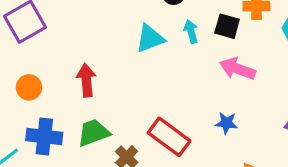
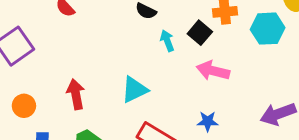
black square: (227, 26) -> (200, 33), turned 30
cyan triangle: (150, 38) -> (134, 90), moved

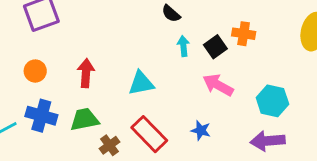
cyan hexagon: (268, 29) -> (272, 101), moved

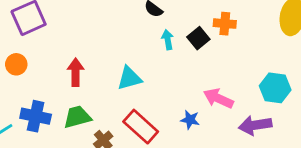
orange circle: (35, 71) -> (16, 64), moved
pink arrow: (218, 85) -> (218, 98), moved
cyan hexagon: (272, 101) -> (275, 88), moved

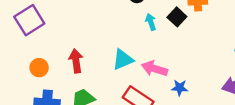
orange circle: (16, 64) -> (39, 68), moved
pink arrow: (218, 98) -> (155, 69), moved

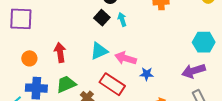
black square: (177, 17) -> (102, 18), moved
purple square: (29, 20) -> (21, 19), turned 35

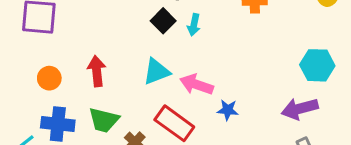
cyan arrow: (122, 19) -> (194, 25), turned -152
green trapezoid: (66, 84) -> (104, 120), turned -145

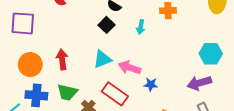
cyan arrow: (194, 25) -> (141, 27), moved
orange circle: (49, 78) -> (30, 65), size x1.5

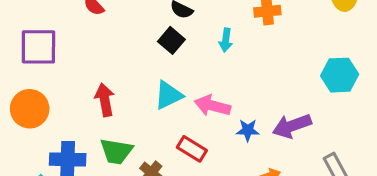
orange circle: (30, 65) -> (30, 109), moved
purple arrow: (199, 83) -> (292, 126), moved
red rectangle: (115, 94) -> (192, 149), size x0.7

